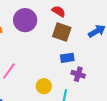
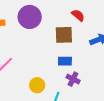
red semicircle: (59, 11) -> (78, 15), moved
brown square: (62, 32) -> (64, 35), turned -30

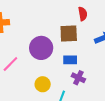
red semicircle: (78, 15) -> (83, 14), turned 40
purple circle: (30, 17) -> (41, 48), moved

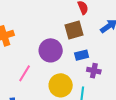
yellow circle: (43, 84) -> (61, 85), size x1.5

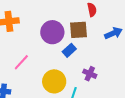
purple circle: (51, 50) -> (52, 32), moved
blue rectangle: (82, 55) -> (69, 50), moved, turned -40

